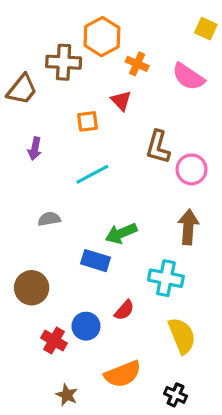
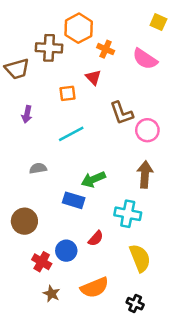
brown trapezoid: (22, 89) -> (17, 69), turned 35
brown L-shape: (158, 147) -> (122, 113), turned -35
brown star: (67, 395) -> (52, 294), moved

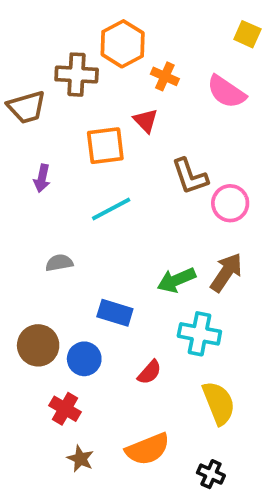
orange square: (67, 93) -> (105, 146), size x1.5
brown arrow: (145, 174) -> (226, 272), turned 30
green arrow: (93, 179) -> (176, 280), moved
blue circle: (66, 251) -> (84, 359), moved

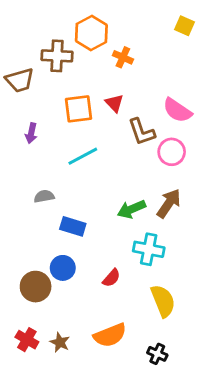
pink semicircle: (226, 92) -> (177, 110), moved
red triangle: (146, 121) -> (114, 103), moved
blue rectangle: (115, 313) -> (73, 226), moved
brown circle: (38, 345) -> (36, 287), moved
red cross: (65, 409) -> (27, 340), moved

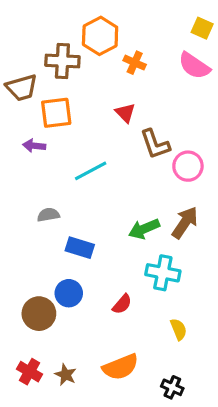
orange square: (78, 109) -> (56, 113), moved
pink semicircle: (177, 110) -> (194, 66), moved
purple arrow: (31, 133) -> (34, 146), turned 84
yellow semicircle: (163, 301) -> (179, 329), size x0.6

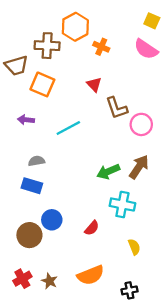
orange square: (56, 113) -> (42, 84), turned 30
purple arrow: (34, 146) -> (26, 120), moved
blue rectangle: (80, 248) -> (32, 186), moved
red cross: (30, 372) -> (22, 279), turned 30
black cross: (172, 387) -> (129, 290), turned -35

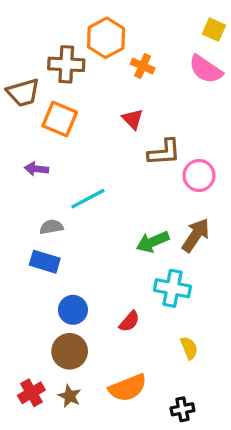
brown L-shape: (117, 108) -> (164, 152), turned -75
cyan line: (68, 128) -> (88, 199), moved
brown circle: (29, 235) -> (70, 351), moved

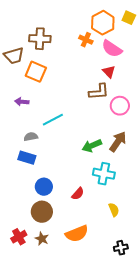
orange hexagon: (106, 38) -> (103, 23), moved
pink semicircle: (206, 69) -> (112, 49), moved
red triangle: (133, 119) -> (109, 72), moved
black cross: (182, 409) -> (121, 248), moved

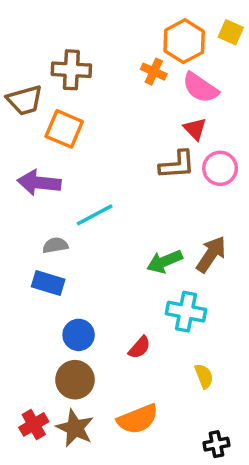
purple arrow: (22, 102) -> (39, 183), size x1.6
pink circle: (120, 106) -> (220, 168), moved
brown star: (42, 239) -> (75, 428), size x1.5

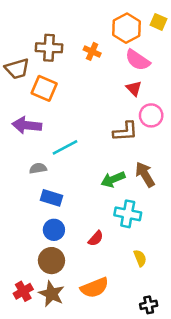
orange cross: (154, 72) -> (92, 51), moved
brown L-shape: (177, 165) -> (125, 131), moved
brown arrow: (211, 254) -> (145, 174), turned -65
blue rectangle: (48, 283) -> (51, 198), moved

